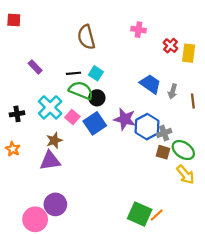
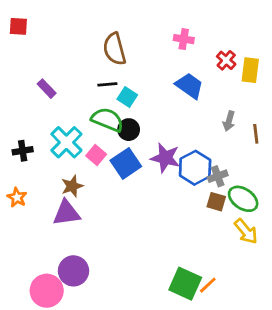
black line: (73, 73) -> (107, 84), moved
blue trapezoid: (150, 84) -> (189, 86), moved

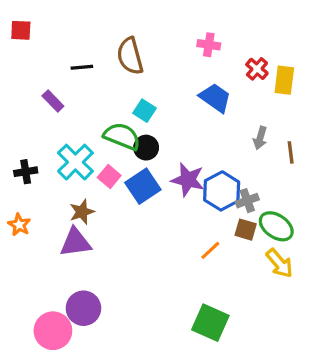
black line: (107, 84) -> (82, 67), moved
orange line: (208, 285) -> (210, 250), moved

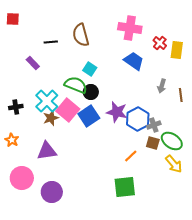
pink cross: (209, 45) -> (130, 28), size x1.6
pink square: (109, 176) -> (68, 110), size x1.6
brown star: (82, 212) -> (51, 118), moved
green square: (210, 323) -> (125, 187), moved, turned -30
pink circle: (53, 331) -> (22, 178), moved

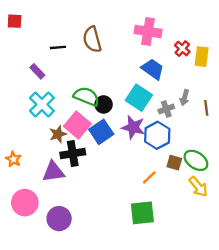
cyan square: (90, 69) -> (139, 98), moved, size x1.6
cyan cross: (47, 101) -> (42, 104), moved
black cross: (16, 107) -> (73, 154), moved, size x1.5
gray cross: (154, 125) -> (166, 109), moved

